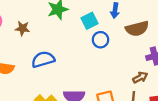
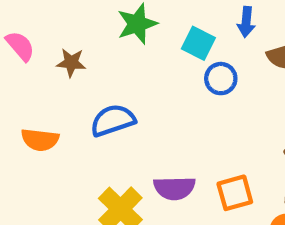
cyan square: (89, 21) -> (198, 43), turned -35

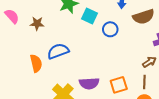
cyan square: (198, 43) -> (89, 16), moved
orange semicircle: (40, 140) -> (36, 63), moved, turned -108

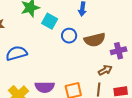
brown semicircle: (144, 17) -> (95, 40), moved

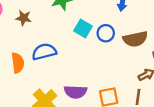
cyan square: (50, 21) -> (83, 28), moved

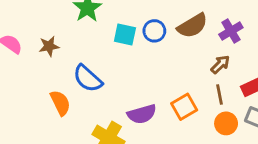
blue semicircle: (44, 52) -> (88, 79), turned -105

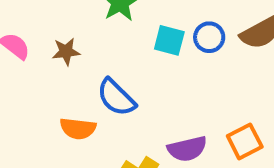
orange semicircle: (60, 103) -> (78, 129), turned 120

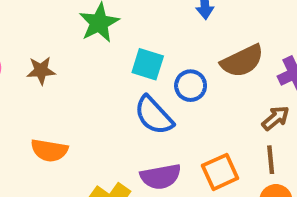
blue circle: (209, 37) -> (191, 86), moved
blue semicircle: (116, 97) -> (154, 115), moved

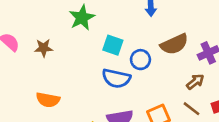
blue semicircle: (154, 115) -> (116, 78), turned -36
brown line: (271, 160) -> (192, 109), turned -48

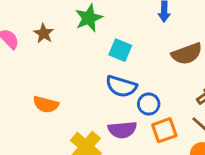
brown star: (44, 48) -> (44, 33), moved, turned 30
blue circle: (140, 60) -> (149, 104), moved

